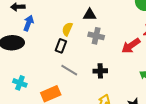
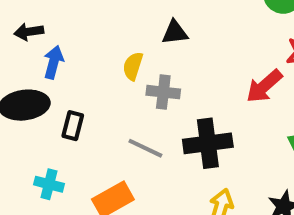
gray cross: (96, 36) -> (163, 92), moved
black rectangle: (61, 46) -> (73, 126), moved
black cross: (100, 71) -> (208, 143), size x1.6

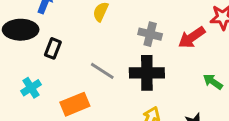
gray cross: (163, 92) -> (150, 34), moved
cyan cross: (49, 184) -> (31, 88), turned 36

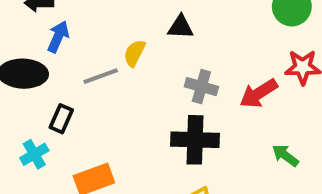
black rectangle: (53, 48) -> (61, 119), moved
gray line: (102, 71) -> (101, 76), moved, turned -55

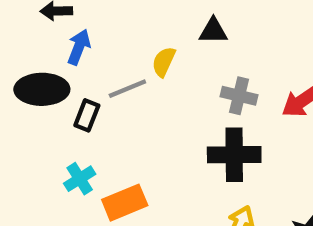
black rectangle: (61, 119) -> (87, 115), moved
cyan cross: (34, 154) -> (80, 179), moved

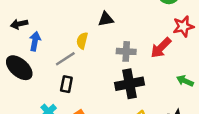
black ellipse: (42, 89) -> (19, 68), turned 52
black rectangle: (87, 115) -> (66, 84), moved

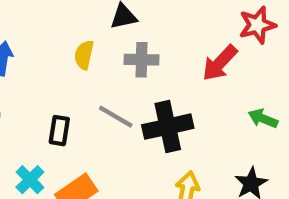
gray cross: (126, 51) -> (142, 60), moved
gray line: (65, 59) -> (116, 117), moved, turned 65

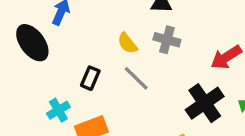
yellow semicircle: (84, 55) -> (127, 43), moved, turned -65
black cross: (168, 127) -> (205, 103), moved, turned -36

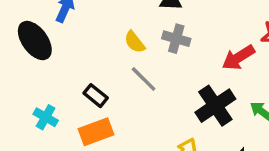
black rectangle: (90, 78) -> (96, 96), moved, turned -75
cyan cross: (58, 110) -> (46, 117), moved, turned -30

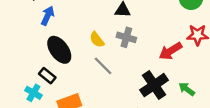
black ellipse: (35, 41) -> (59, 50), moved
black rectangle: (96, 96) -> (47, 76), moved

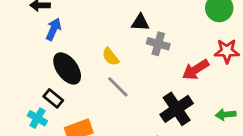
gray cross: (126, 37) -> (158, 44), moved
green arrow: (187, 89) -> (226, 115), moved, turned -42

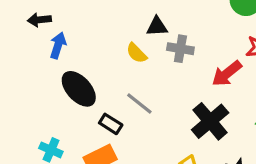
yellow semicircle: (111, 57) -> (137, 53), moved
black rectangle: (53, 98) -> (111, 124), moved

